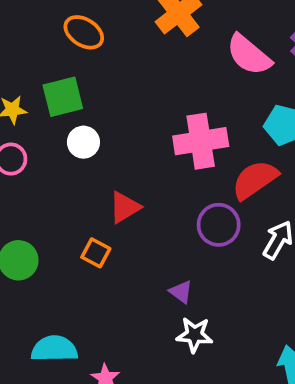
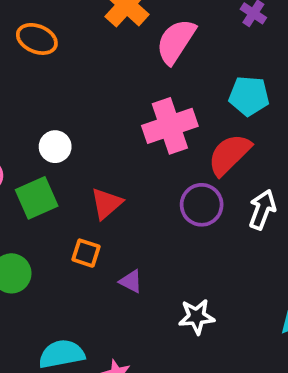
pink semicircle: (249, 55) -> (176, 41), moved, turned 93
green square: (63, 97) -> (37, 198), moved
purple triangle: (181, 292) -> (131, 281), moved

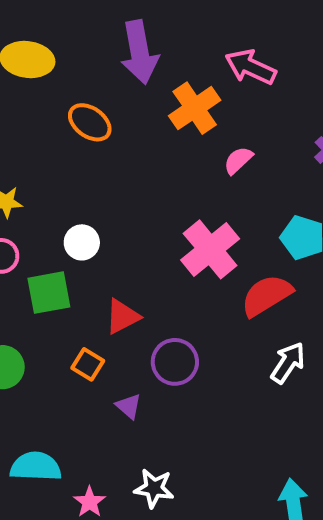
pink semicircle: (176, 41) -> (238, 160), size x0.6
pink cross: (170, 126) -> (210, 249), turned -34
purple circle: (202, 205) -> (175, 362), moved
white star: (197, 317) -> (154, 488), moved

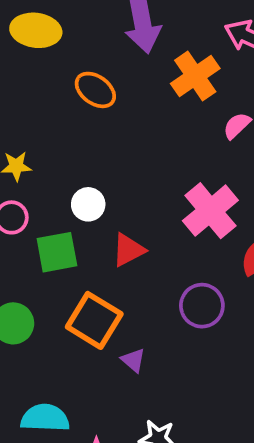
red triangle: (122, 317) -> (128, 250), moved
purple circle: (175, 362) -> (202, 306), moved
orange square: (88, 364) -> (94, 320), size x1.8

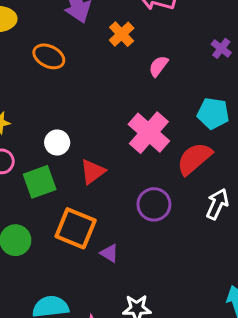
orange cross: (195, 76) -> (122, 34), size x0.7

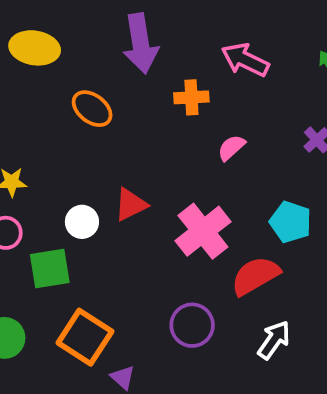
orange cross: (122, 34) -> (191, 97), turned 30
red triangle: (93, 172) -> (131, 205), moved

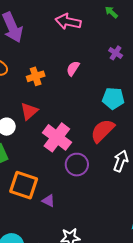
orange cross: (191, 97) -> (36, 76), moved
pink cross: (203, 231) -> (57, 137), moved

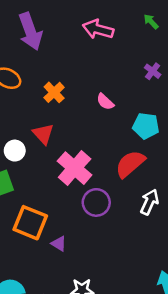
pink semicircle: (73, 68) -> (105, 102), moved, turned -84
orange cross: (36, 76) -> (54, 92), turned -30
red triangle: (29, 111) -> (43, 134), turned -36

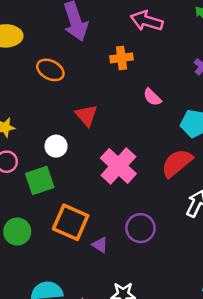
orange cross: (54, 92) -> (121, 58), moved, turned 35
red triangle: (43, 134) -> (86, 115), moved
purple circle: (96, 202) -> (140, 228), moved

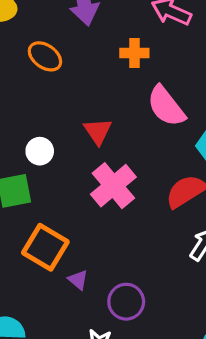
pink semicircle: (152, 97) -> (166, 106), size x1.8
red triangle: (86, 115) -> (98, 131), moved
purple circle: (140, 228) -> (126, 302), moved

